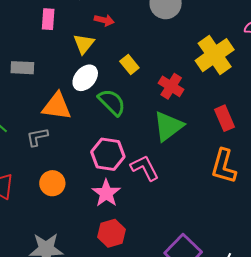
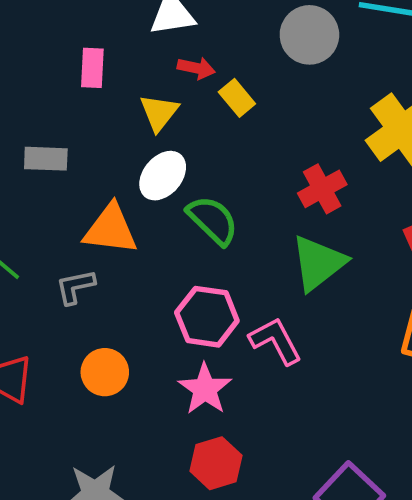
yellow rectangle: (129, 65) -> (237, 98), moved
red cross: (171, 86) -> (322, 189), turned 30

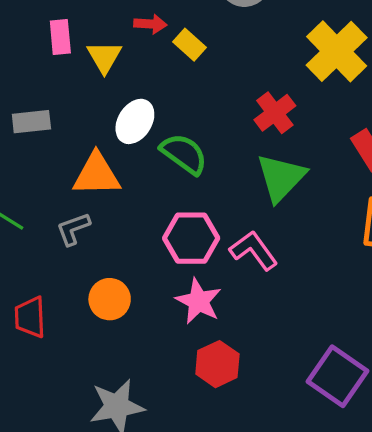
yellow triangle: (159, 113) -> (104, 57), moved

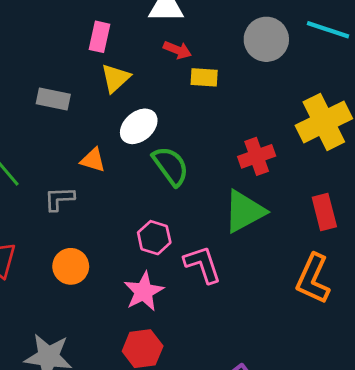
yellow rectangle: (189, 45) -> (204, 77), turned -56
yellow triangle: (104, 57) -> (115, 78), moved
orange triangle: (97, 175) -> (93, 160), size x0.6
pink hexagon: (191, 238) -> (154, 238), size x0.7

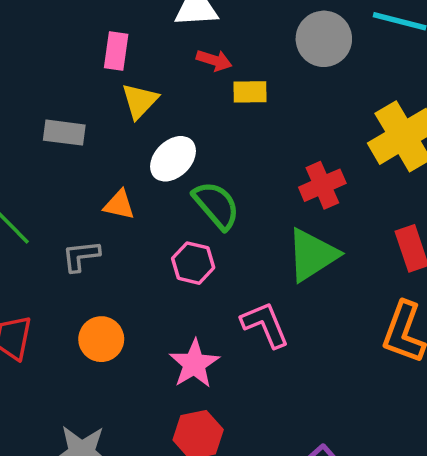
pink hexagon: (154, 238) -> (193, 263), moved

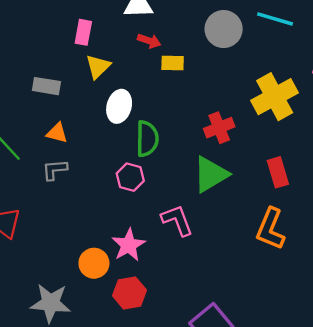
white ellipse: (173, 159) -> (119, 106), turned -32
orange triangle: (119, 205) -> (57, 133), moved
green semicircle: (216, 205) -> (147, 139), turned 39
orange circle: (101, 339) -> (94, 263), moved

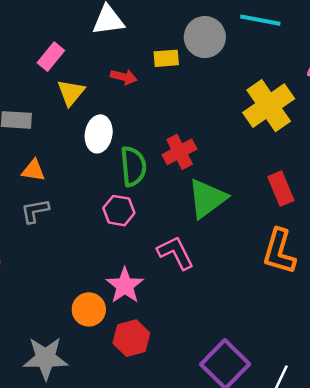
pink rectangle: (83, 32) -> (51, 57), turned 35
red arrow: (149, 41) -> (124, 77), moved
yellow rectangle: (173, 63) -> (166, 58), moved
red cross: (219, 128) -> (180, 152), moved

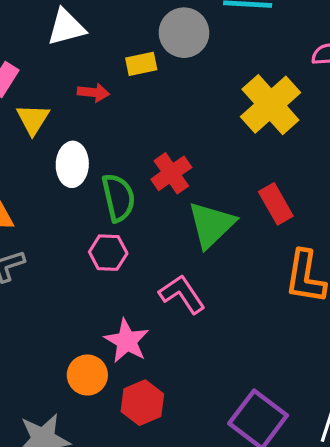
red rectangle: (281, 189) -> (276, 204), moved

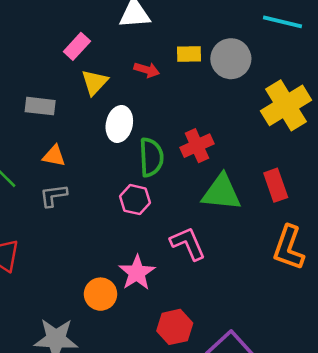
gray circle: (184, 33) -> (231, 59), moved
green triangle: (211, 225) -> (221, 192), turned 39
red hexagon: (142, 403) -> (175, 327), moved

